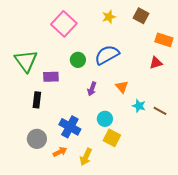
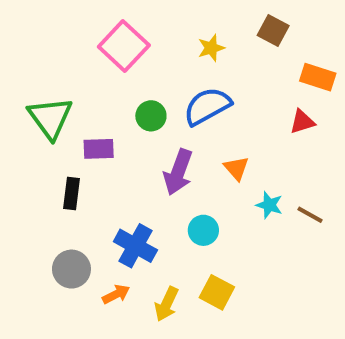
yellow star: (109, 17) -> (211, 48), moved
purple arrow: (92, 89) -> (178, 172), size x1.6
yellow square: (112, 138) -> (217, 292), moved

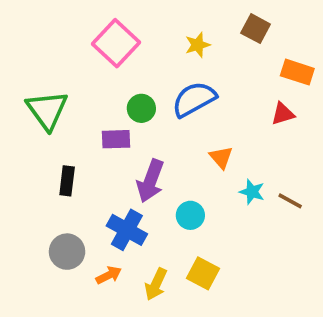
purple rectangle: (99, 149) -> (116, 139), moved
purple arrow: (178, 172) -> (150, 181), moved

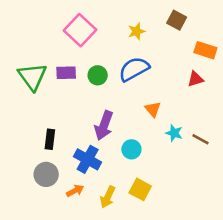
purple rectangle: (116, 139) -> (66, 73), moved
black rectangle: (67, 181) -> (50, 139), moved

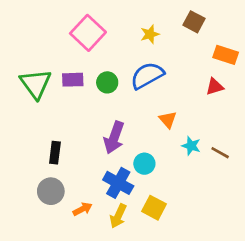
blue cross: (88, 159) -> (118, 183), moved

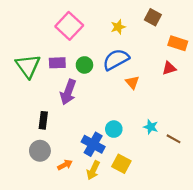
orange triangle: (168, 120) -> (132, 82), moved
purple arrow: (114, 137) -> (68, 92), moved
cyan star: (191, 146) -> (151, 127), moved
brown line: (220, 153) -> (173, 139), moved

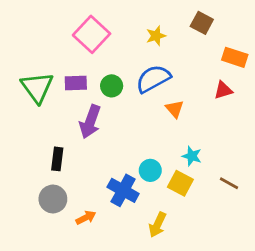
cyan star: (151, 127) -> (192, 156), moved
yellow square: (121, 164) -> (180, 183), moved
yellow arrow: (93, 170) -> (157, 225), moved

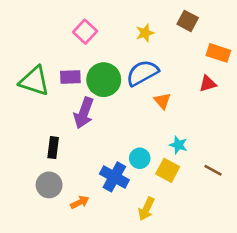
pink square: (92, 34) -> (85, 32), size x0.7
green circle: (112, 86) -> (104, 80), size x1.6
green triangle: (37, 87) -> (34, 81), turned -36

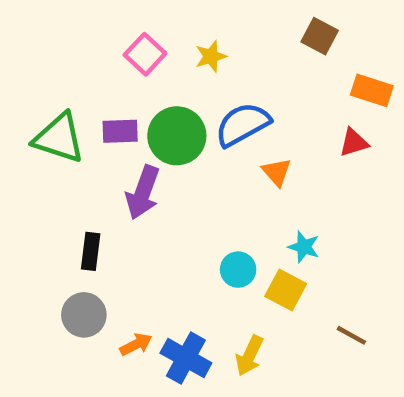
yellow star: (145, 33) -> (211, 56), moved
brown line: (213, 170) -> (351, 335), moved
blue cross: (114, 177) -> (186, 358), moved

